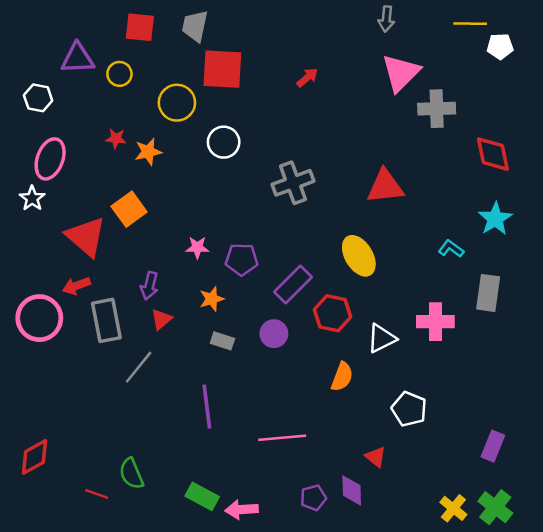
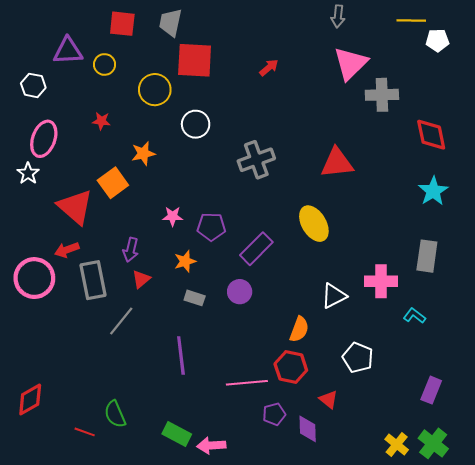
orange star: (148, 152) -> (143, 153), moved
cyan L-shape: (451, 249) -> (414, 316), moved
red hexagon: (333, 313) -> (291, 367), moved
purple pentagon: (313, 498) -> (274, 414), moved

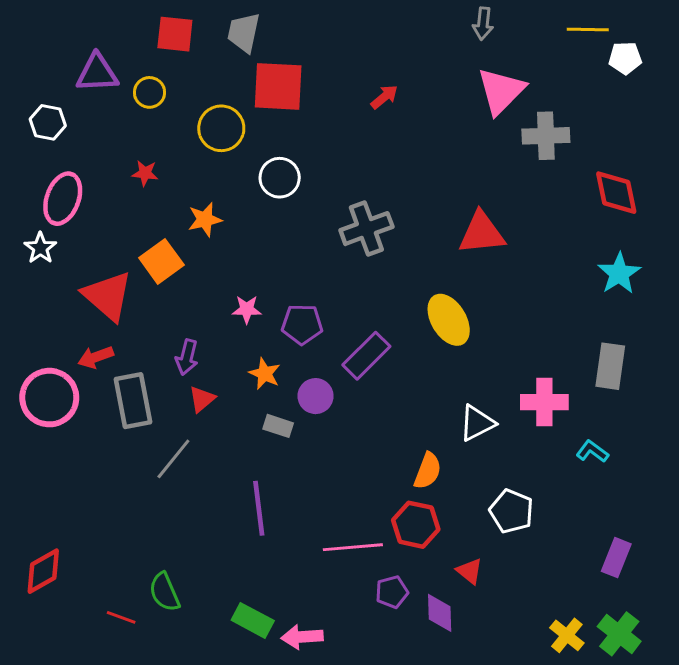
orange star: (185, 261) -> (265, 374), turned -30
purple circle: (240, 292) -> (316, 396), moved

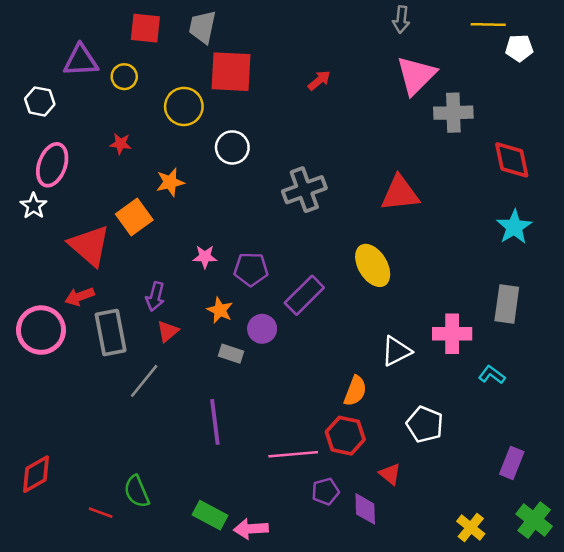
green cross: (619, 634) -> (534, 520), moved

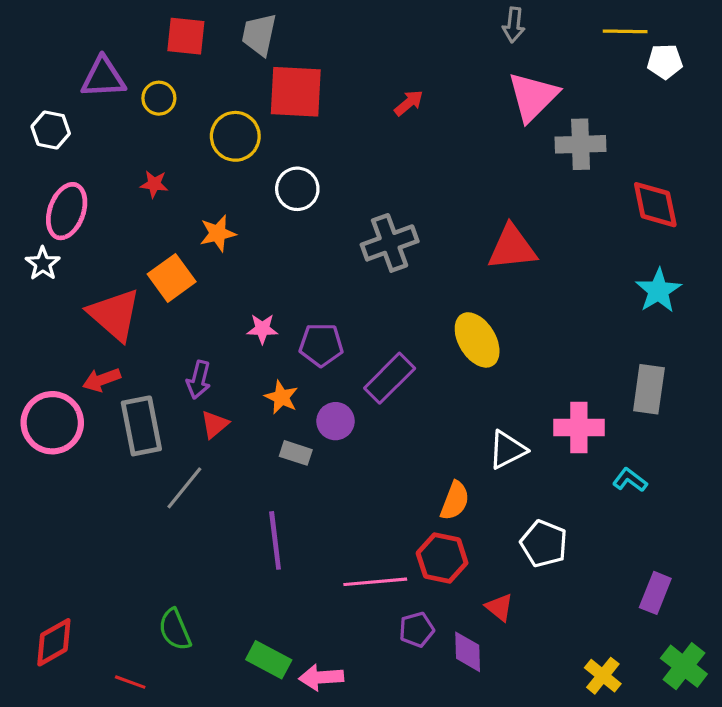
red diamond: (36, 474) -> (54, 642), moved
red line: (101, 513) -> (130, 682), moved

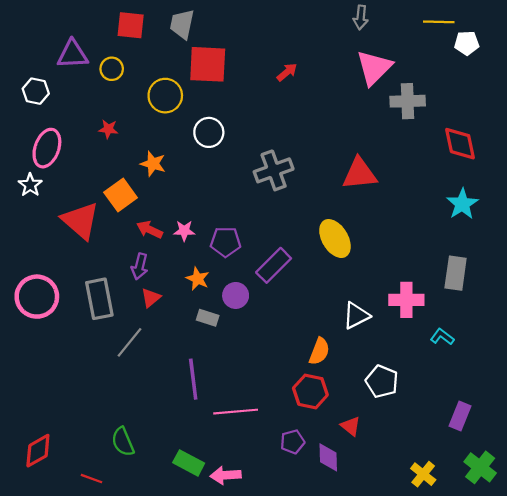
orange star: (218, 233) -> (153, 164), turned 30
red arrow: (102, 380) -> (150, 230), moved, turned 45
pink line: (375, 582) -> (236, 412), moved

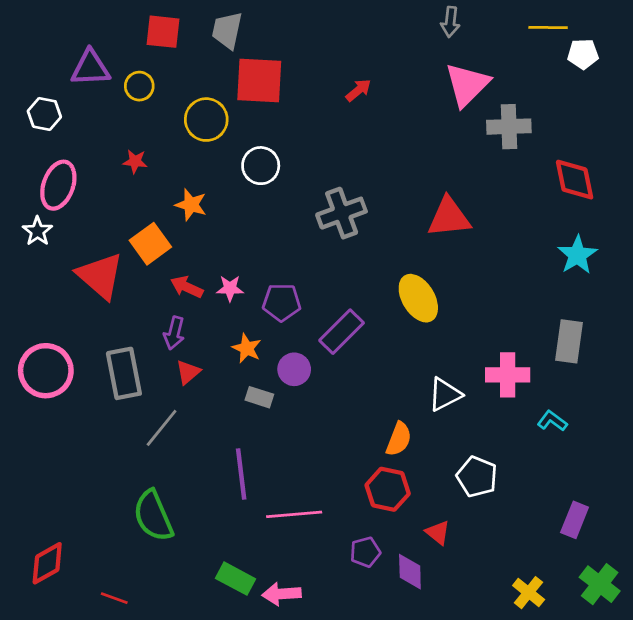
green semicircle: (123, 442) -> (153, 516), moved, size x1.4

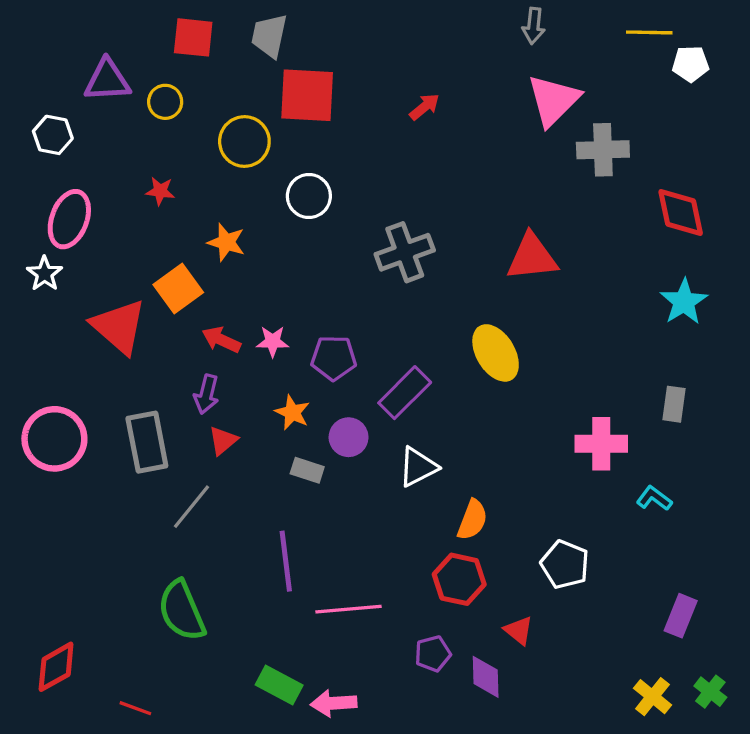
gray rectangle: (569, 341) -> (674, 404), size x0.7
white triangle: (445, 394) -> (418, 467), moved
green cross: (600, 584) -> (710, 692), size x0.7
yellow cross: (529, 593) -> (653, 697), moved

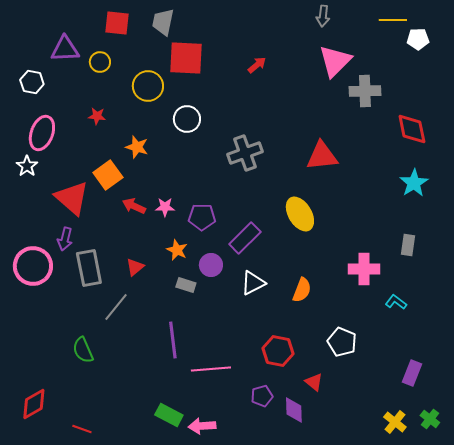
purple arrow: (206, 394) -> (65, 239), moved
orange semicircle: (472, 520) -> (302, 290), moved
green semicircle: (182, 611) -> (83, 350), moved, size x0.7

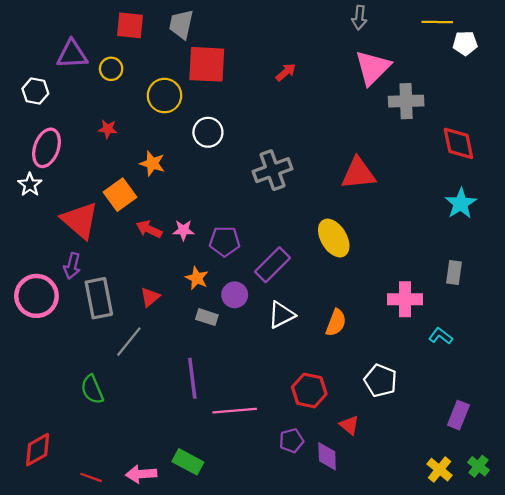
pink arrow: (202, 426) -> (141, 474), moved

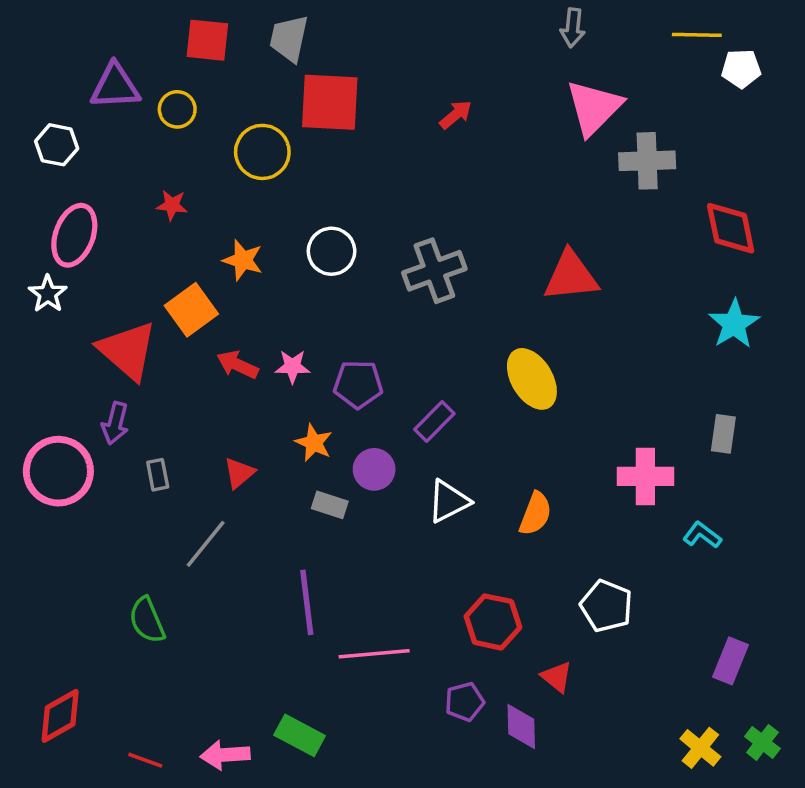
white circle: (208, 132) -> (332, 251), moved
purple rectangle: (273, 265) -> (434, 421), size x0.7
gray rectangle: (99, 298) -> (158, 475), size x0.5

